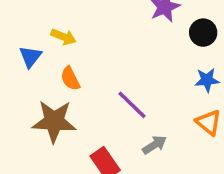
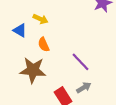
blue triangle: (30, 57) -> (20, 30), turned -40
gray arrow: (154, 145) -> (84, 87), moved

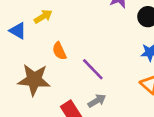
yellow arrow: (40, 19) -> (43, 17), turned -56
orange semicircle: (44, 45) -> (59, 51), moved

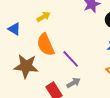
yellow arrow: (43, 17) -> (43, 17), moved
orange semicircle: (59, 51) -> (46, 45), size x1.6

